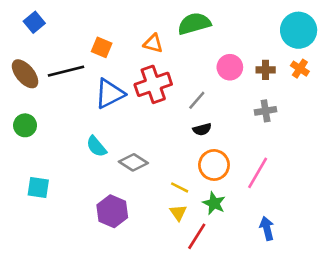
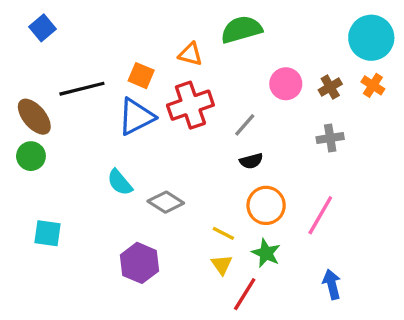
orange square: (102, 47) -> (141, 76), moved
brown cross: (266, 70) -> (330, 87), turned -30
brown ellipse: (25, 74) -> (34, 117), moved

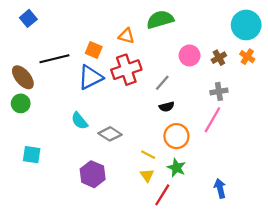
pink line: (320, 215) -> (212, 120), moved

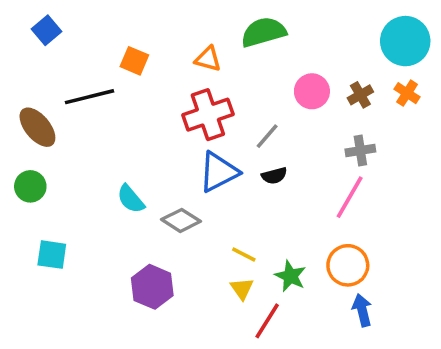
orange square: (94, 50) -> (134, 61), moved
blue triangle: (90, 77) -> (219, 172), moved
green circle: (21, 103) -> (30, 186), moved
orange circle: (176, 136) -> (348, 265), moved

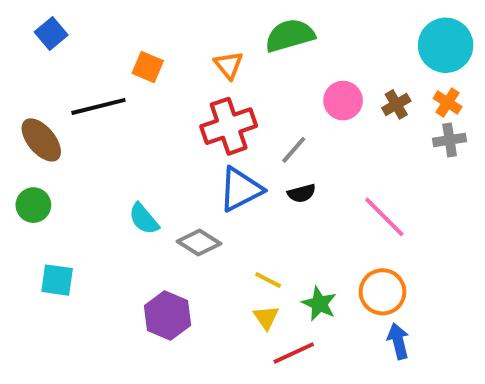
orange triangle: (208, 59) -> (229, 65), turned 36
gray cross: (360, 150) -> (450, 140), moved
pink line: (350, 197) -> (384, 217), turned -75
red line: (267, 321) -> (294, 353), turned 33

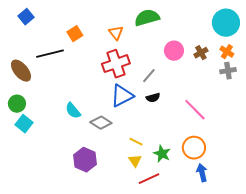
orange square: (148, 67) -> (75, 34), turned 35
cyan square: (57, 280) -> (24, 124), moved, turned 30

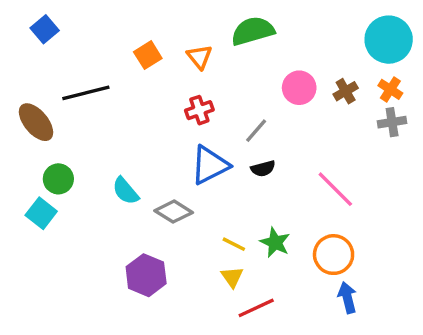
orange square: (75, 34) -> (148, 55), moved
red cross: (116, 64) -> (199, 110), size x0.6
green circle: (17, 104) -> (58, 179), moved
green star: (162, 154) -> (275, 243), moved

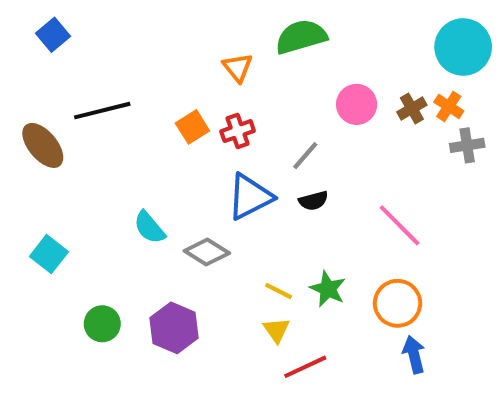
orange square: (148, 55) -> (192, 127), moved
orange cross: (390, 89) -> (449, 106), moved
green circle: (58, 179) -> (102, 324), moved

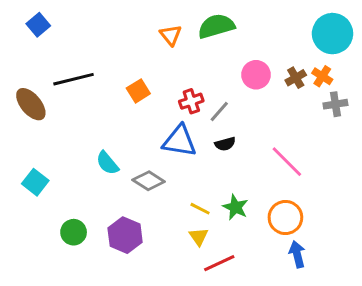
orange triangle: (238, 67) -> (171, 35), moved
red cross: (238, 131) -> (191, 101), moved
blue triangle: (250, 197) -> (179, 141), turned 36

